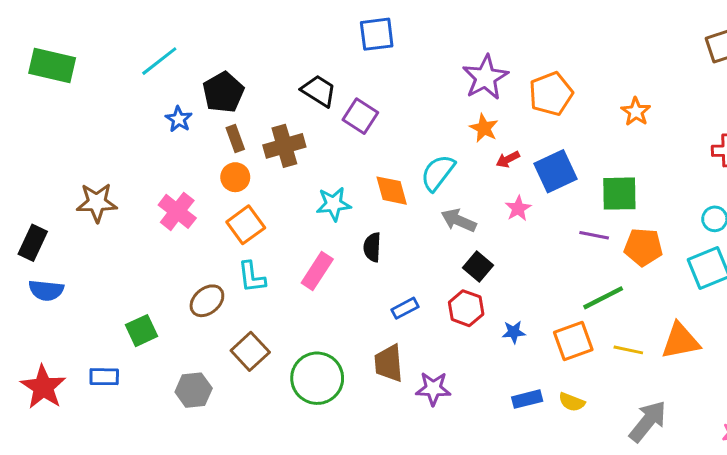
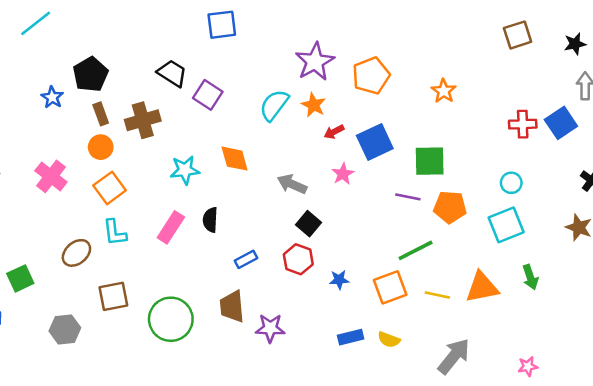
cyan line: (159, 61) -> (36, 23), moved
cyan semicircle: (438, 173) -> (274, 105), moved
black semicircle: (372, 247) -> (210, 220), moved
brown square: (250, 351) -> (113, 296), turned 32

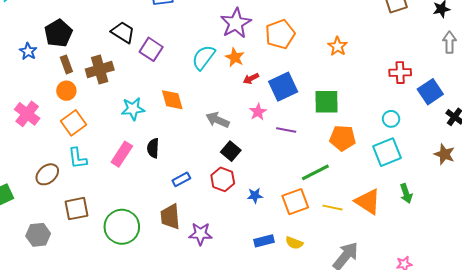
blue square: (561, 123) -> (430, 92), moved
purple line: (408, 197) -> (286, 130), moved
orange triangle: (482, 287) -> (368, 202), turned 44

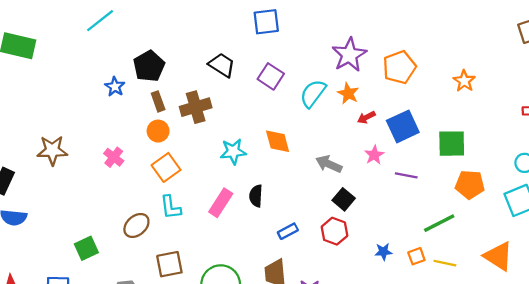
purple square: (151, 49) -> (271, 76), moved
pink cross: (27, 114) -> (114, 157), size x0.7
blue star: (255, 196) -> (383, 252), moved
orange square: (295, 202) -> (416, 256), size x0.6
yellow line: (333, 208) -> (445, 263), moved

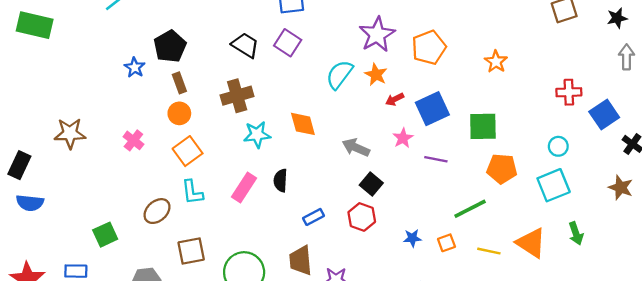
purple square: (271, 76) -> (288, 43), moved
brown cross: (196, 107) -> (237, 96), moved
yellow line: (445, 263) -> (489, 251), moved

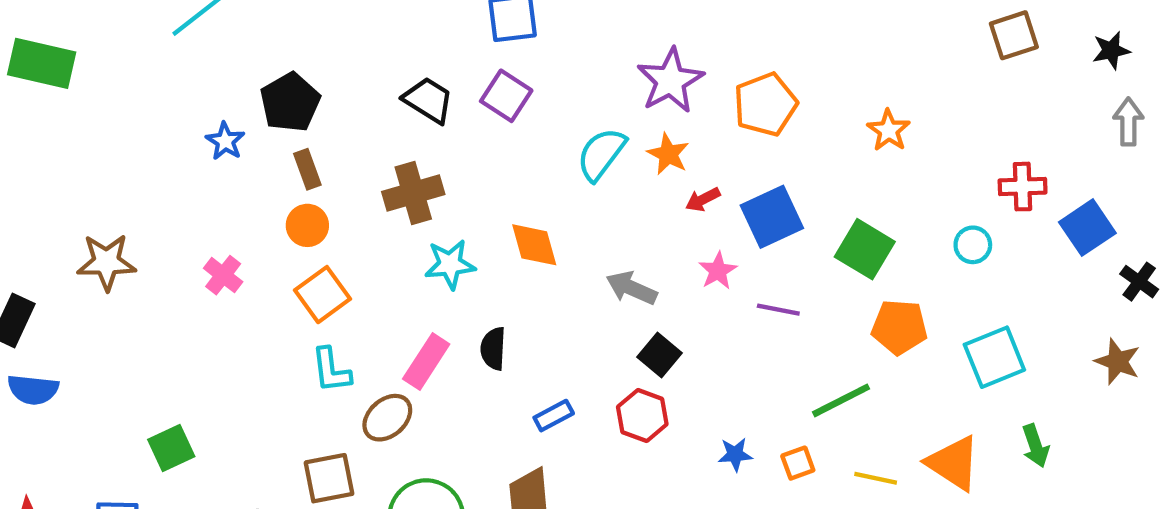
green square: (483, 126) -> (865, 249), turned 32
cyan circle: (558, 146) -> (973, 245), moved
brown ellipse: (157, 211) -> (387, 418), moved

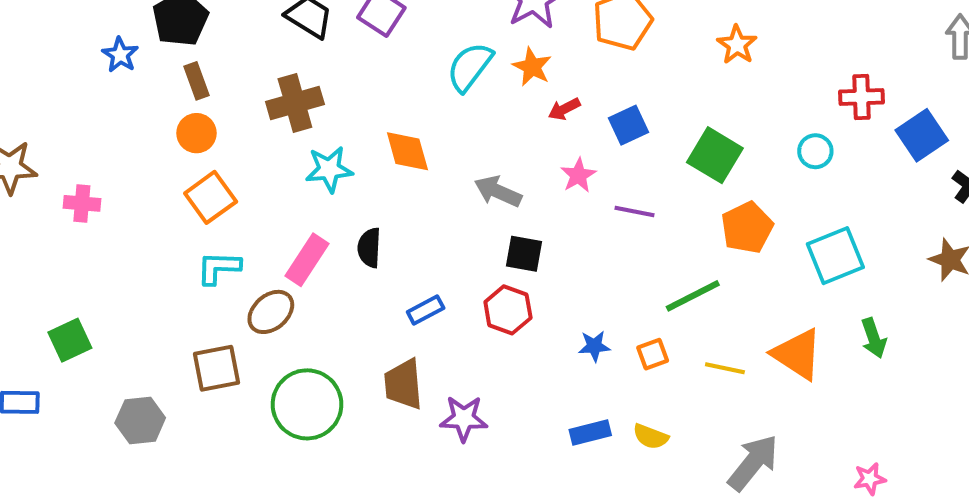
blue square: (772, 217) -> (628, 125), size x0.7
pink cross: (223, 275) -> (82, 203), moved, turned -33
orange pentagon: (899, 327) -> (747, 228), turned -30
black square: (660, 355) -> (524, 254), turned -30
cyan L-shape: (331, 370) -> (219, 268), turned 99

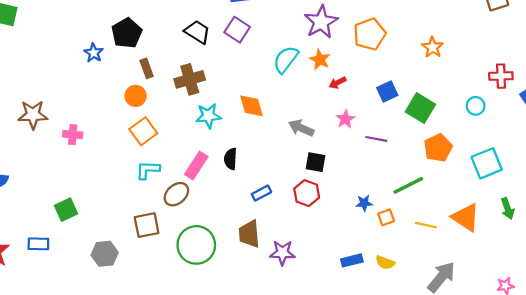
brown rectangle: (196, 81) -> (147, 68), moved
blue square: (628, 125) -> (387, 92), moved
blue star: (594, 346) -> (364, 203), moved

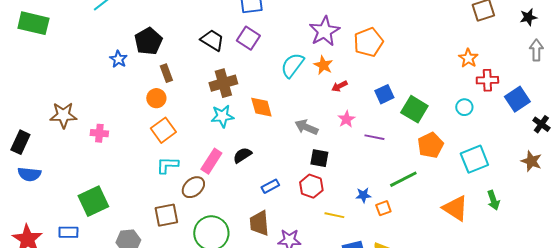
orange star: (433, 47) -> (468, 58), moved
brown cross: (190, 79) -> (223, 83), moved
black semicircle: (230, 159) -> (242, 155), turned 54
green square: (66, 210) -> (93, 201), size x1.4
yellow line: (426, 225) -> (334, 215), moved

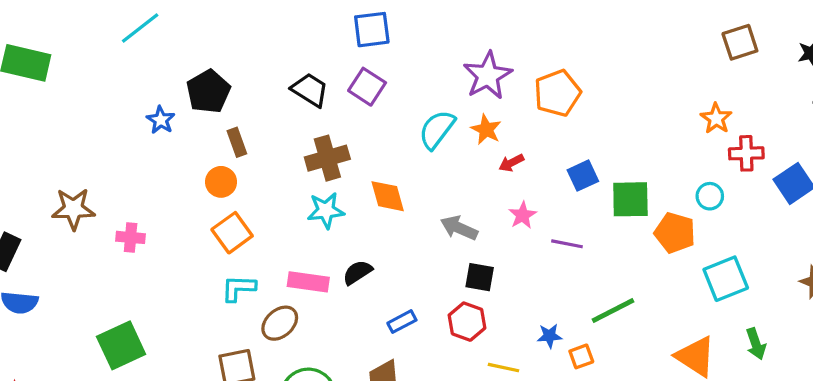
green square: (414, 109) -> (630, 199), turned -32
orange pentagon: (430, 145) -> (675, 233), moved, turned -30
pink rectangle: (211, 161) -> (308, 282), turned 65

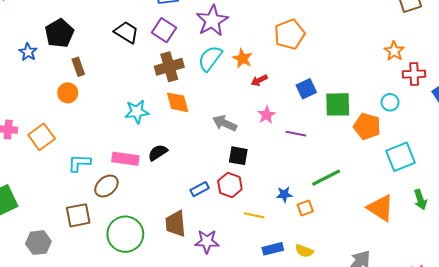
purple star: (488, 76) -> (212, 21), moved
brown cross: (327, 158) -> (169, 67), moved
orange square: (232, 233) -> (42, 137), moved
blue rectangle: (402, 322) -> (200, 189), moved

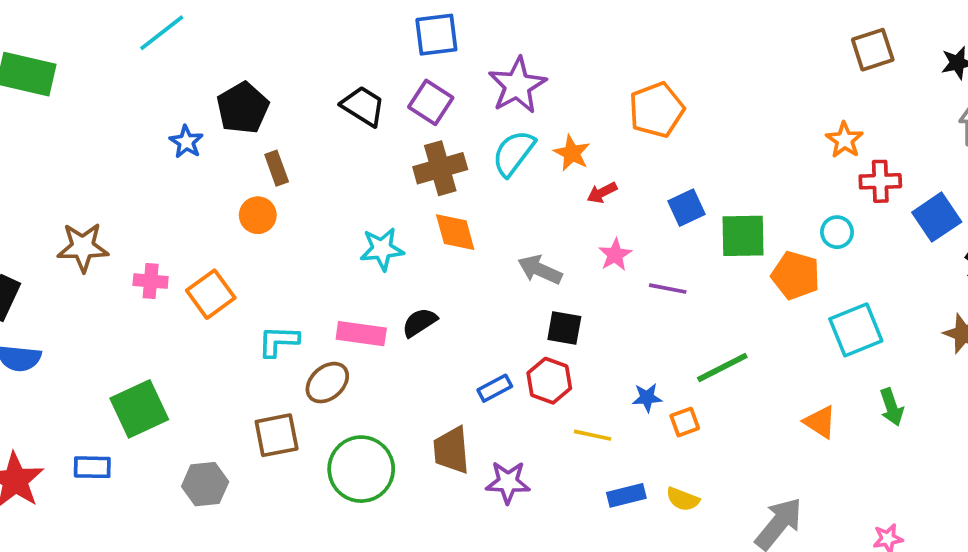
orange triangle: (381, 208) -> (820, 422), size x0.7

